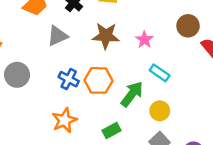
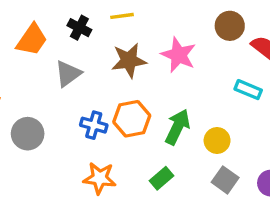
pink star: (144, 40) -> (179, 55), size x1.5
cyan rectangle: (160, 73) -> (248, 90), moved
orange star: (64, 120) -> (100, 178), turned -30

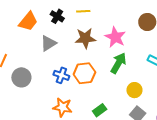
green arrow: (178, 127) -> (118, 63), moved

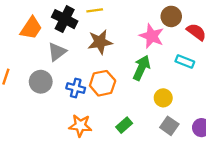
black cross: (57, 16) -> (65, 19), size x1.5
pink star: (115, 37) -> (152, 36), moved
gray circle: (21, 77) -> (41, 82), moved

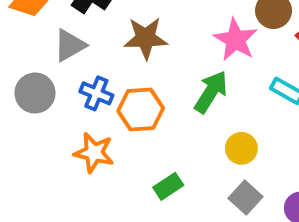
blue cross: (76, 88) -> (96, 93), moved
orange star: (80, 126) -> (94, 153), moved

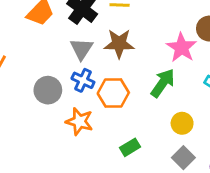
gray triangle: (70, 45) -> (81, 49), moved, turned -30
gray circle: (35, 93) -> (48, 90), moved

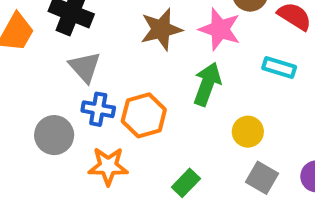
brown star: (119, 44) -> (161, 29), moved

